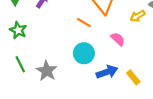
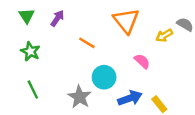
orange line: (84, 23) -> (87, 43), moved
gray star: (47, 71) -> (79, 97), moved

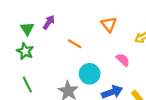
green triangle: (27, 16) -> (27, 29), moved
orange triangle: (126, 21) -> (109, 24), size x0.7

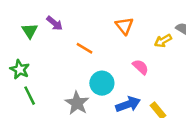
purple arrow: (49, 22) -> (55, 23), turned 96
green star: (25, 51) -> (20, 69), moved

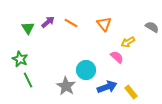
purple arrow: (55, 23) -> (48, 22), turned -80
yellow arrow: (163, 41) -> (128, 42), moved
orange line: (84, 48) -> (71, 23), moved

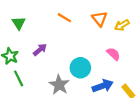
purple arrow: (48, 22) -> (40, 50), moved
yellow arrow: (128, 42) -> (122, 25), moved

